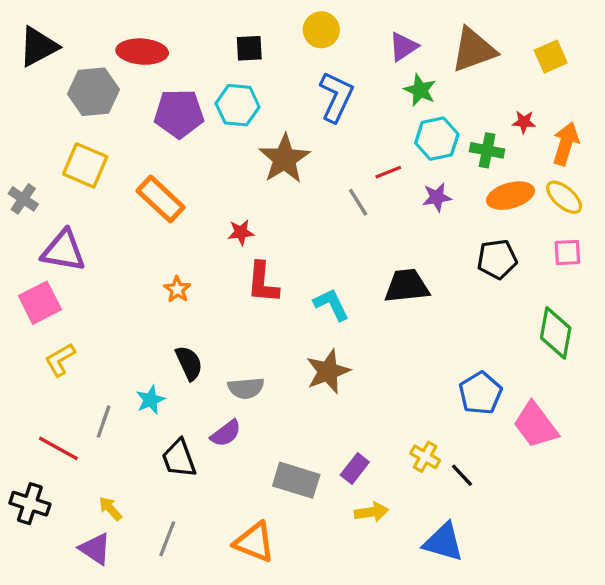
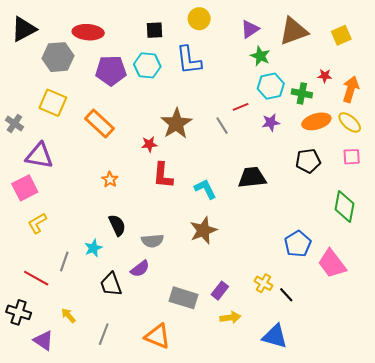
blue L-shape: (336, 97) -> (189, 60), moved, turned 148
brown star: (284, 159) -> (176, 123), moved
purple triangle: (95, 549) -> (43, 340), moved

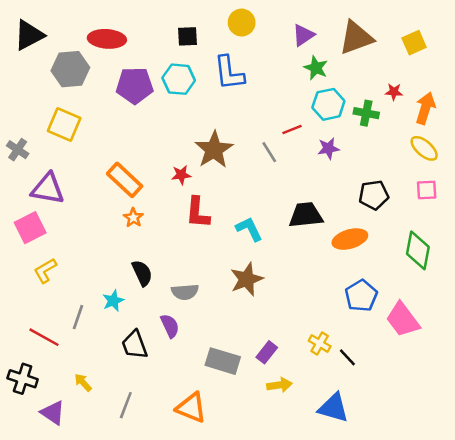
orange ellipse: (316, 121) -> (350, 239), moved
orange rectangle: (100, 123) -> (125, 180), moved
purple semicircle: (140, 269) -> (170, 326), turned -78

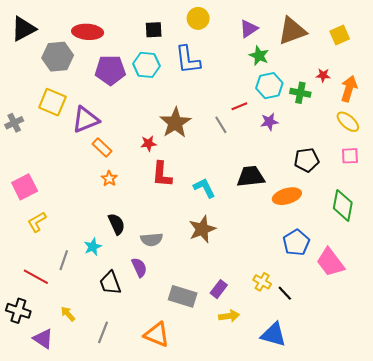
gray cross: (18, 150) -> (14, 123), turned 30
orange rectangle: (125, 180) -> (102, 148), size x0.7
purple triangle: (48, 189) -> (85, 120), moved, turned -32

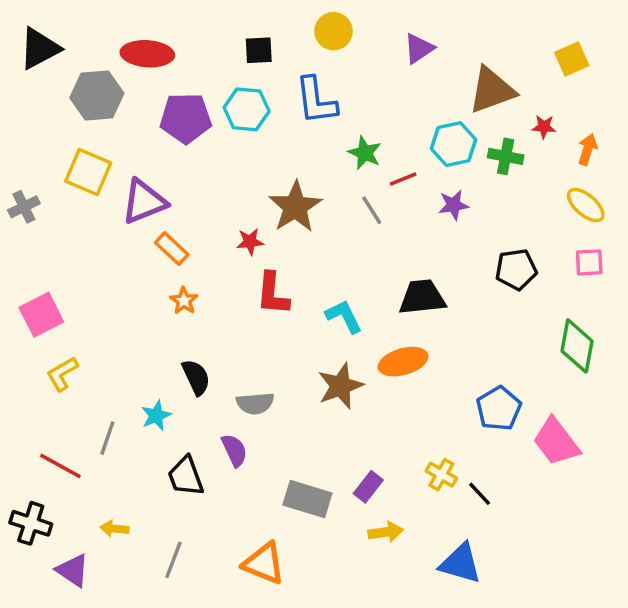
brown triangle: (292, 31) -> (492, 90), moved
green star: (259, 56) -> (365, 153), moved
orange arrow: (349, 89) -> (587, 149), size x0.7
orange ellipse: (287, 196) -> (403, 362), moved
yellow arrow: (68, 314) -> (114, 529), turned -42

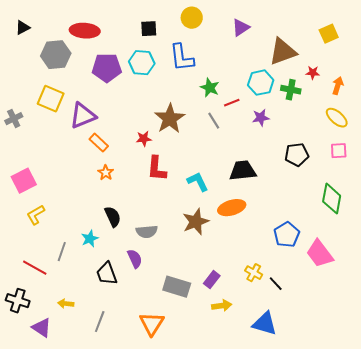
black triangle: (40, 49) -> (23, 28), size x0.6
orange triangle: (264, 563) -> (152, 324), turned 40

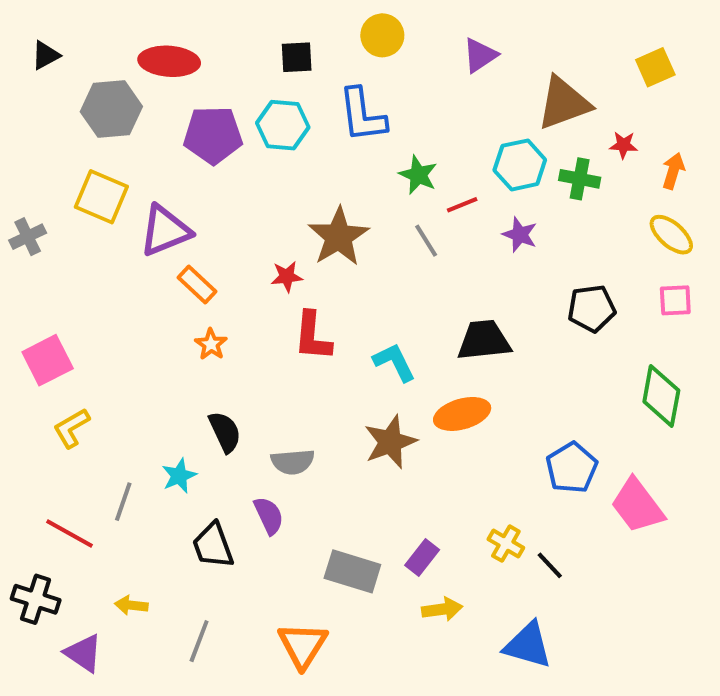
purple star: (261, 118) -> (520, 235), turned 30

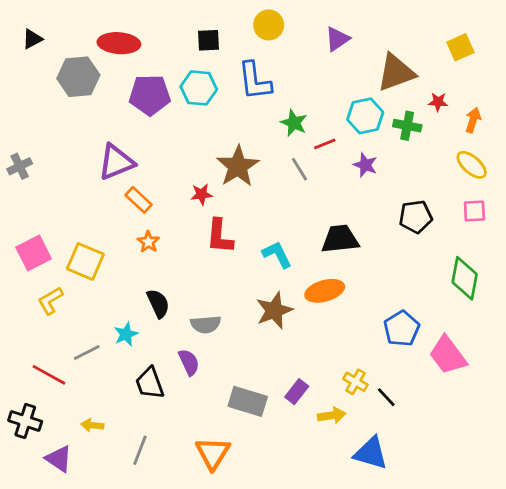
yellow square: (101, 197) -> (85, 261), moved
gray line: (123, 502) -> (87, 352), turned 44
yellow arrow: (442, 609) -> (332, 415), moved

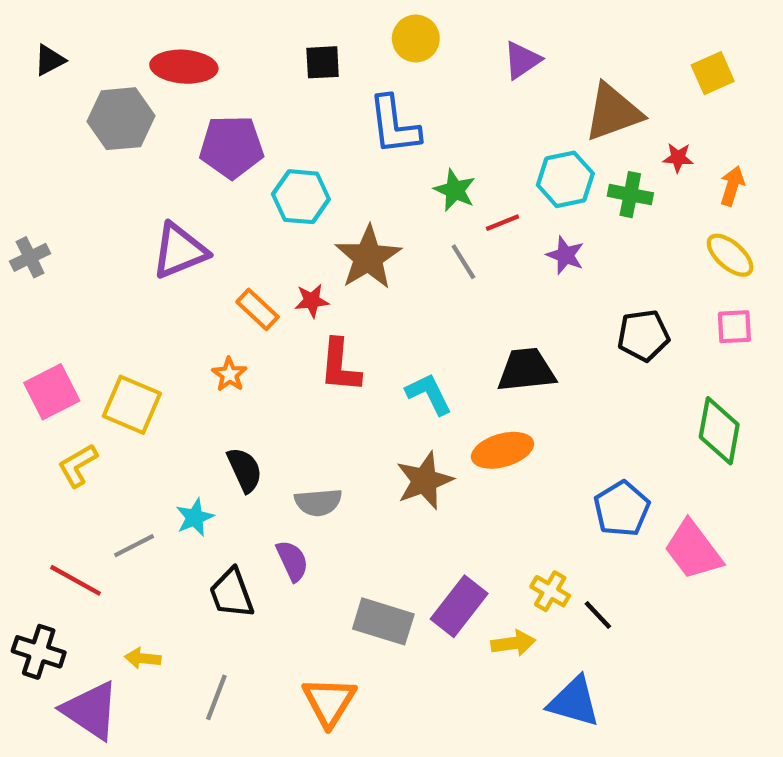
cyan hexagon: (199, 88) -> (301, 197), moved
orange rectangle: (139, 200) -> (258, 309), moved
purple rectangle: (297, 392) -> (459, 606), size x1.5
purple triangle: (59, 459) -> (91, 710), size x1.4

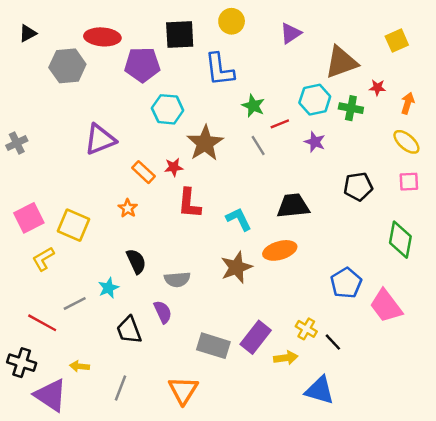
black square: (323, 62) -> (180, 35), size x1.5
purple pentagon: (232, 147) -> (142, 65), moved

